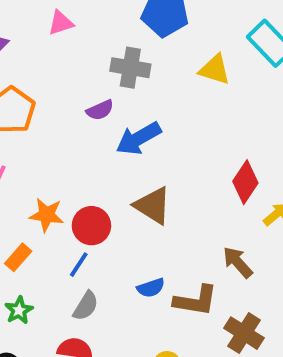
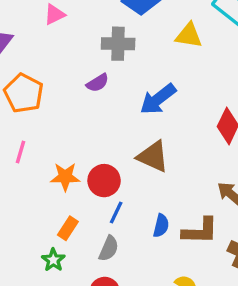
blue arrow: (139, 138) -> (158, 99), moved
orange rectangle: (18, 257) -> (68, 228), moved
blue line: (79, 265) -> (116, 213), moved
blue semicircle: (151, 288) -> (161, 226), turned -50

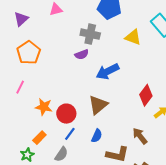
purple semicircle: (98, 83) -> (82, 54), moved
brown triangle: (153, 156) -> (98, 105), turned 45
blue semicircle: (161, 226) -> (97, 136), moved

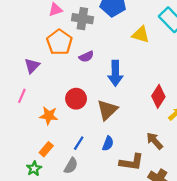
purple triangle: (21, 19) -> (32, 66), moved
gray cross: (90, 34) -> (82, 19), moved
orange pentagon: (29, 53) -> (59, 42), moved
blue arrow: (108, 71) -> (115, 73), turned -60
red circle: (66, 114) -> (76, 99), moved

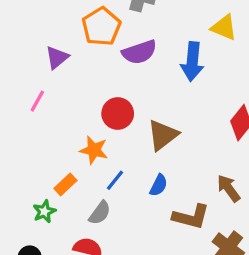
purple semicircle: (86, 57) -> (139, 52), size x1.5
blue arrow: (115, 73) -> (192, 61), moved
orange star: (49, 116) -> (94, 150), moved

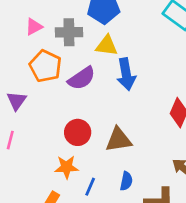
yellow triangle: (224, 27) -> (107, 46), moved
brown triangle: (163, 135) -> (119, 140), turned 44

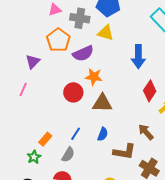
blue arrow: (126, 74) -> (138, 57), moved
orange star: (67, 167) -> (94, 77), moved

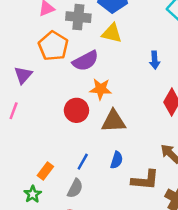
blue arrow: (138, 57) -> (155, 60), size x0.6

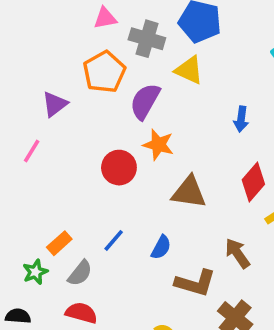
purple semicircle: (85, 61) -> (145, 101), turned 136
brown triangle: (113, 121) -> (189, 192), moved
gray semicircle: (75, 188) -> (80, 273), moved

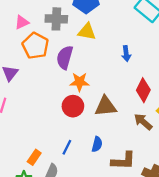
pink triangle: (105, 18) -> (22, 22), moved
red circle: (119, 168) -> (73, 106), moved
brown arrow: (237, 253) -> (143, 122), moved

